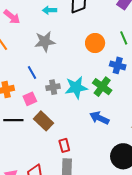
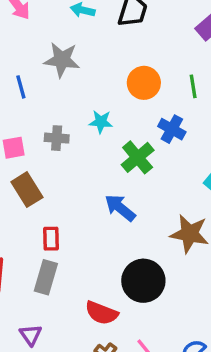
blue line: (32, 73) -> (21, 87), moved
cyan star: (76, 87) -> (101, 122), moved, size x0.6

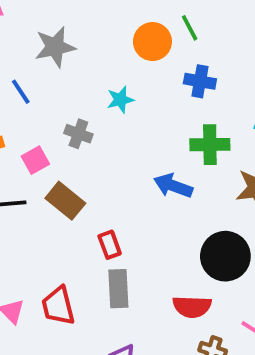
green line: (193, 86) -> (190, 28), moved
gray cross: (57, 138) -> (78, 134), turned 35
green cross: (138, 157) -> (210, 145), moved, turned -32

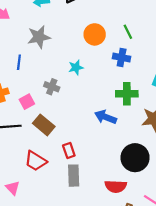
green line: (190, 28) -> (128, 32), moved
blue line: (21, 92) -> (19, 62), turned 40
red trapezoid: (58, 306) -> (36, 161), moved, turned -45

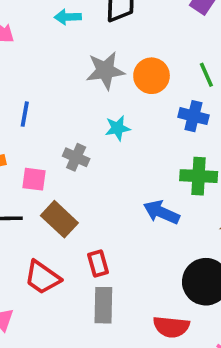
gray star: (39, 37) -> (105, 71), moved
pink square: (27, 102) -> (34, 179), turned 32

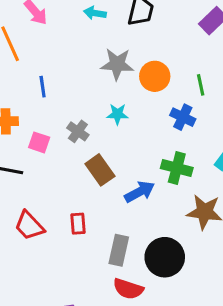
blue line: (25, 114) -> (43, 87), turned -30
blue arrow: (161, 212) -> (140, 192), turned 116
brown rectangle: (59, 219) -> (100, 170), moved
gray rectangle: (103, 305) -> (119, 250), moved

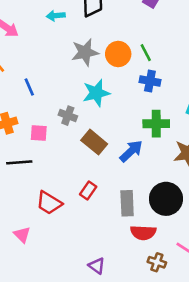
green line: (201, 85) -> (146, 53), moved
cyan star: (117, 114) -> (96, 93), size x1.5
red rectangle: (78, 224) -> (88, 190), turned 54

